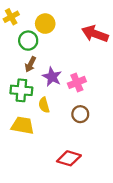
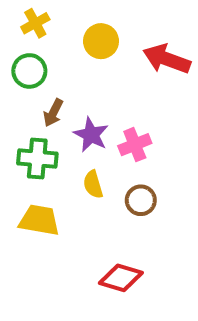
yellow cross: (11, 17) -> (35, 23), moved
yellow circle: (45, 24) -> (101, 41), moved
green circle: (28, 41) -> (29, 71), moved
yellow semicircle: (44, 105) -> (93, 184), moved

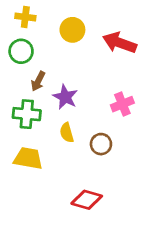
yellow cross: (35, 23) -> (25, 17), turned 36
pink cross: (135, 145) -> (122, 104), moved

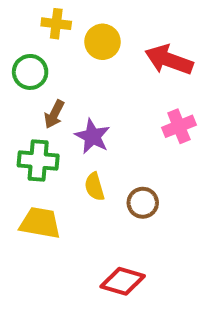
yellow cross: (25, 17) -> (56, 24), moved
pink cross: (122, 104) -> (179, 126), moved

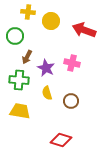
pink cross: (179, 126) -> (72, 63), moved, turned 35

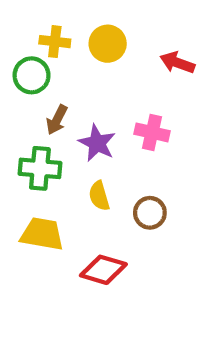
yellow cross: (28, 12) -> (55, 42), moved
red arrow: (84, 30) -> (177, 63), size x0.7
red diamond: (61, 140) -> (103, 270), moved

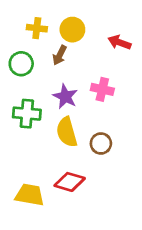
green circle: (32, 75) -> (21, 64), moved
brown arrow: (57, 120) -> (60, 55), moved
yellow semicircle: (99, 196) -> (67, 132), size x1.5
yellow trapezoid: (42, 234) -> (30, 195), moved

